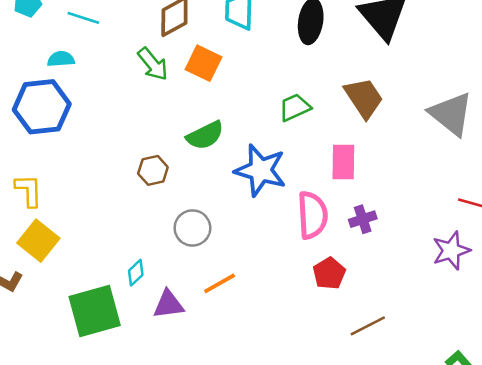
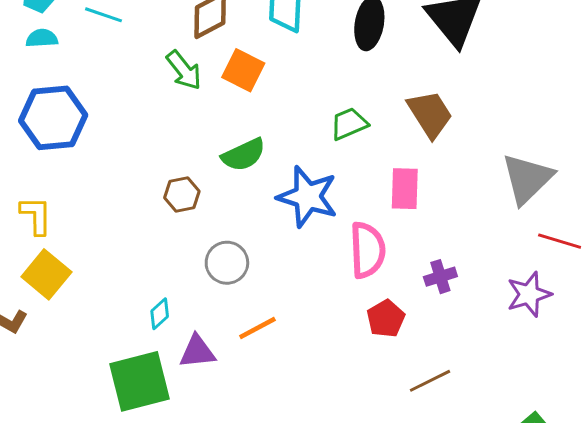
cyan semicircle: (61, 59) -> (42, 38), moved
gray triangle: (451, 114) -> (527, 179), moved, turned 36
purple cross: (363, 219) -> (440, 277), moved
green square: (95, 311) -> (139, 381), moved

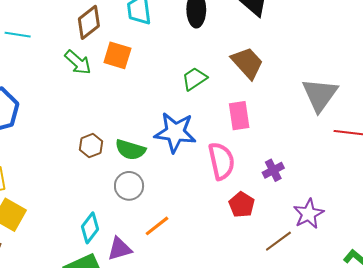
green semicircle: (244, 155) -> (130, 150), moved, turned 52
purple star: (529, 294) -> (309, 214), moved
cyan diamond: (160, 314) -> (90, 228), size x1.4

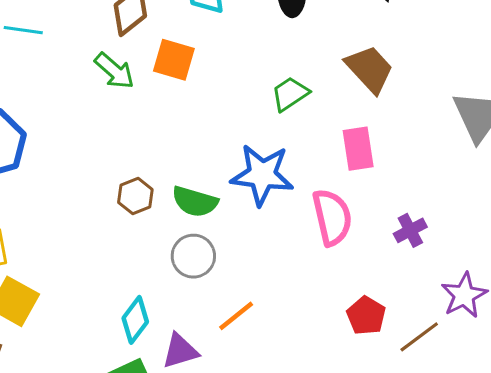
red pentagon: (242, 205) -> (366, 316), moved

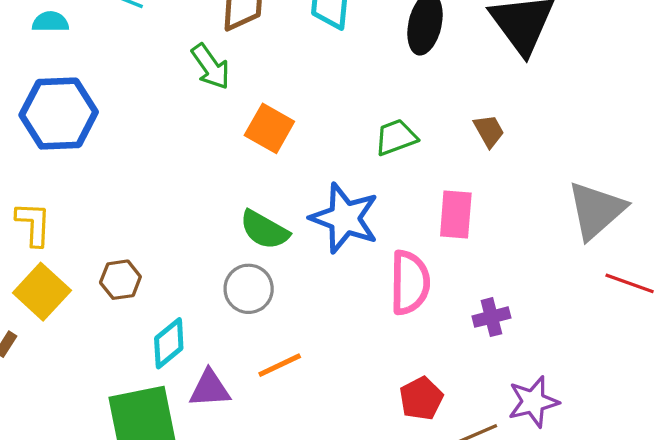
orange square: (174, 60) -> (269, 128), moved
brown trapezoid: (370, 69) -> (489, 131), size x0.6
brown hexagon: (135, 196) -> (120, 280), moved

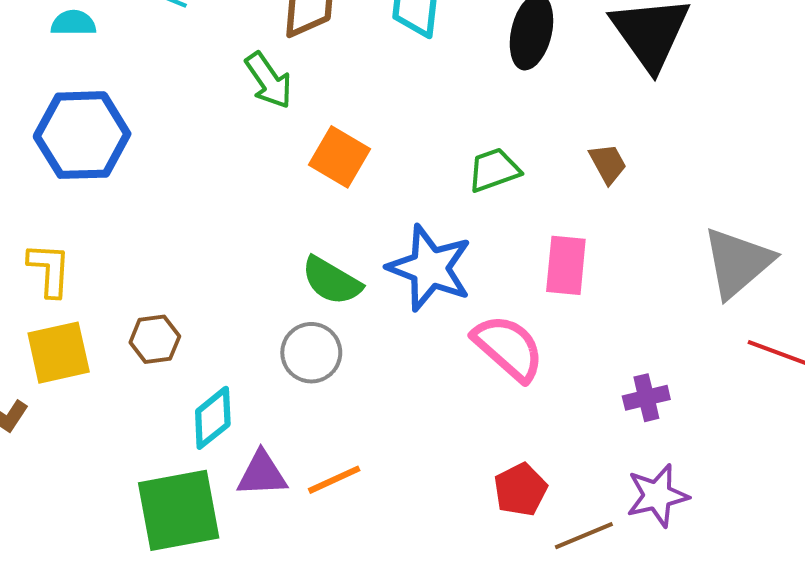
pink semicircle: (410, 283) -> (508, 348), turned -50
yellow square: (42, 292) -> (59, 353), turned 34
purple cross: (491, 317) -> (646, 398), moved
orange line: (280, 365) -> (334, 480), moved

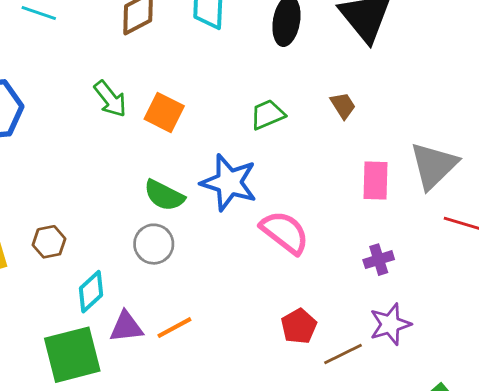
green arrow: (269, 80) -> (110, 99), moved
pink rectangle: (566, 265) -> (376, 181), moved

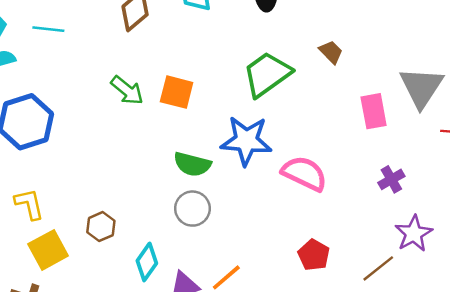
green trapezoid: (267, 115) -> (267, 74), size x1.6
red pentagon: (299, 326) -> (314, 255), moved

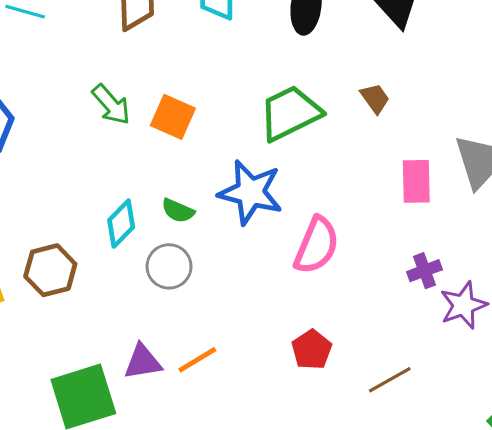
green semicircle: (192, 164) -> (178, 211), size x0.7
pink semicircle: (304, 173) -> (317, 245), turned 78
brown hexagon: (101, 227) -> (50, 270), size x1.4
purple star: (414, 234) -> (463, 305), moved
cyan diamond: (147, 262) -> (121, 224), moved

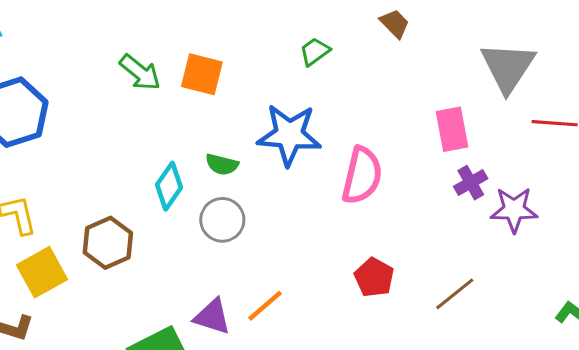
green trapezoid: (290, 113) -> (315, 52), size x0.5
pink rectangle: (416, 181) -> (452, 129), moved
purple star: (463, 305) -> (514, 210), turned 30
purple triangle: (143, 362) -> (212, 317), turned 36

